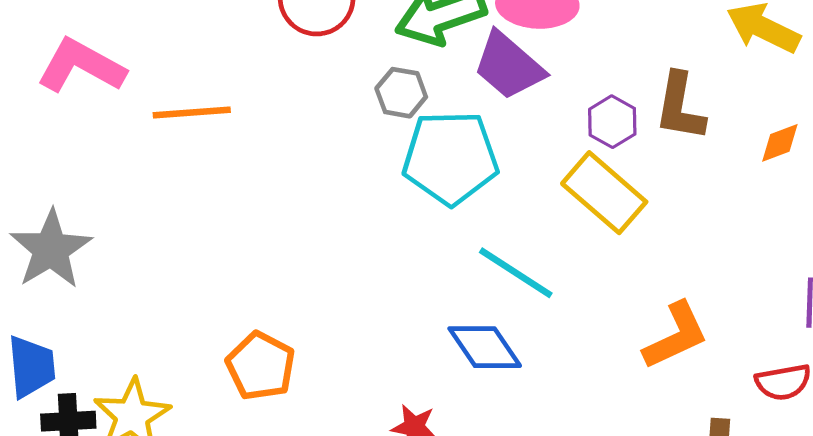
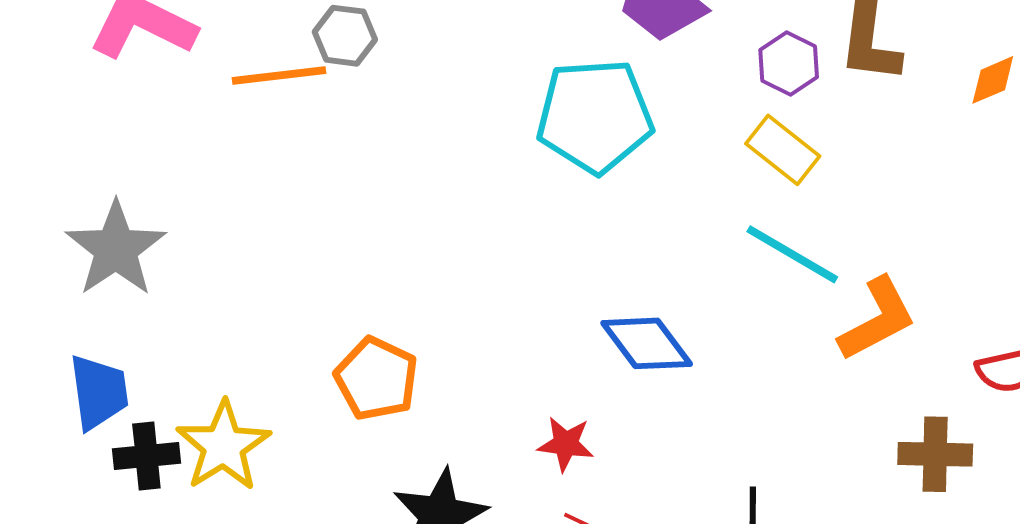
gray hexagon: (401, 93) -> (345, 36), moved
yellow rectangle: (604, 193) -> (783, 150), size x0.7
cyan line: (516, 273) -> (792, 254), moved

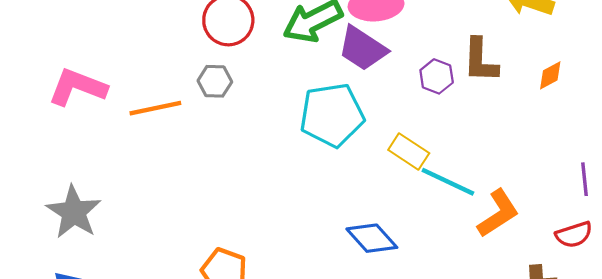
gray hexagon: (345, 36) -> (215, 81), moved
yellow rectangle: (783, 150) -> (409, 152), moved

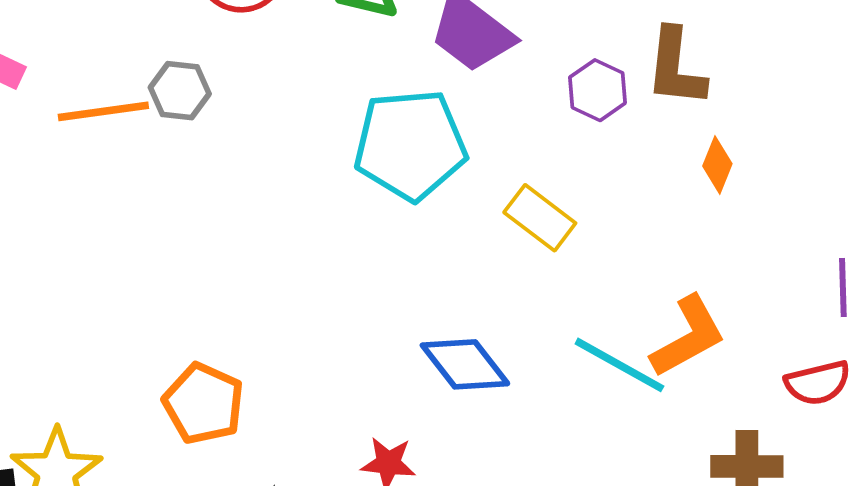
orange diamond: (550, 75) -> (717, 165), moved, turned -44
gray hexagon: (215, 81) -> (180, 91), moved
cyan line: (448, 182) -> (619, 365), moved

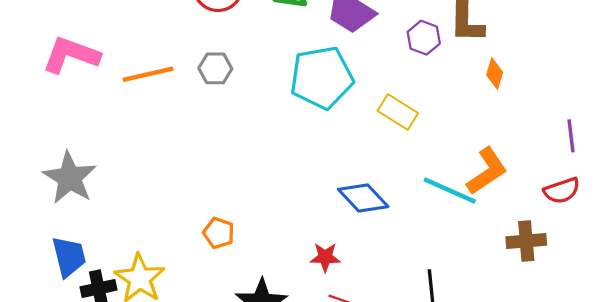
gray hexagon: (180, 91) -> (215, 68), moved
orange pentagon: (203, 404) -> (219, 233), size x0.7

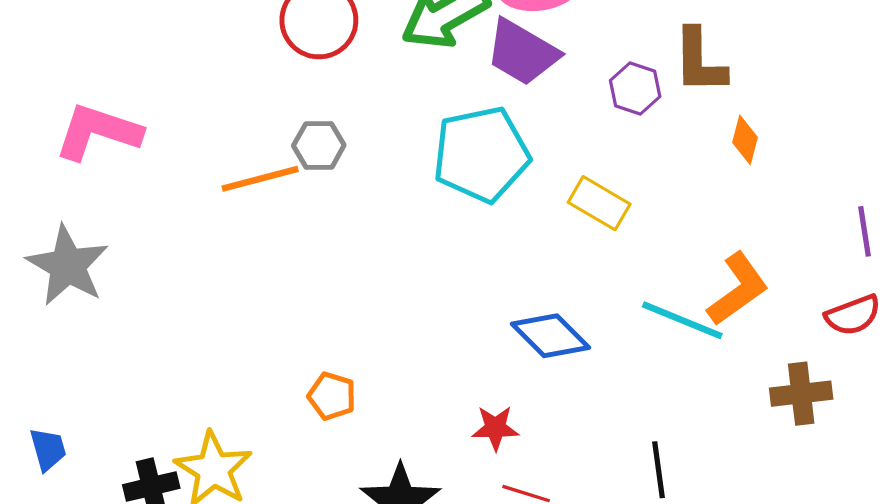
orange line: (148, 74) -> (260, 179), moved
gray star: (70, 178) -> (68, 266), moved
blue trapezoid: (69, 257) -> (48, 449), moved, size x0.7

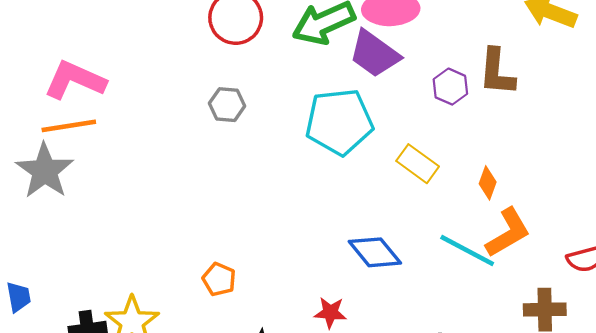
orange diamond: (745, 140) -> (488, 183), moved
orange line: (260, 179) -> (69, 126), moved

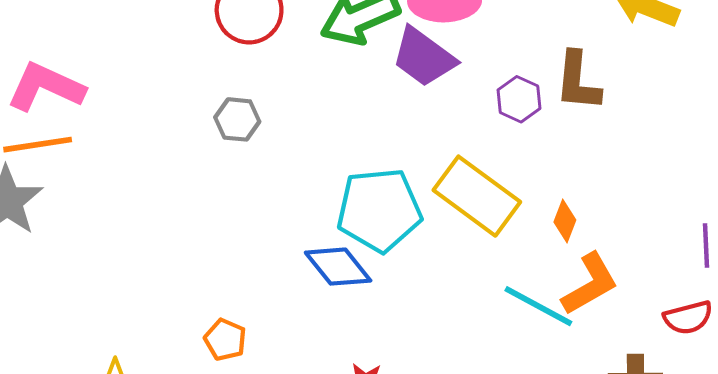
cyan pentagon: (339, 122) -> (379, 210), moved
yellow rectangle: (418, 164) -> (477, 196), size x1.6
blue diamond: (375, 252) -> (338, 267), moved

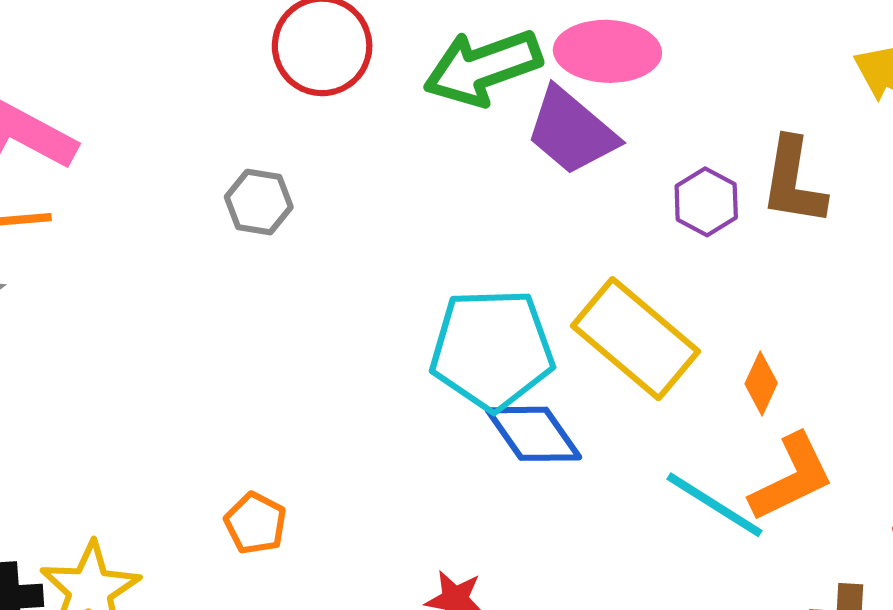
gray hexagon: (237, 119) -> (259, 202), moved
blue diamond: (338, 267) -> (534, 434), moved

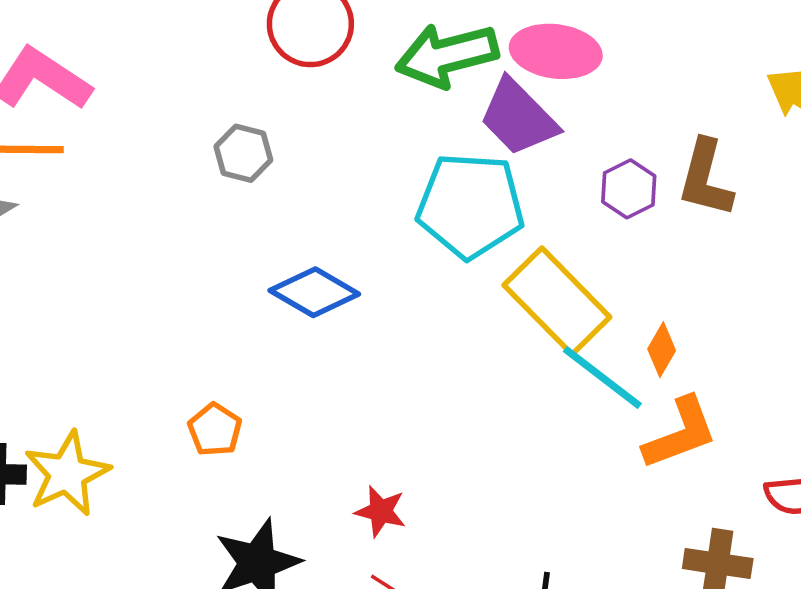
cyan pentagon: (492, 350) -> (470, 206), moved
blue diamond: (534, 434) -> (314, 292), moved, turned -30
cyan line: (714, 505) -> (602, 378), moved

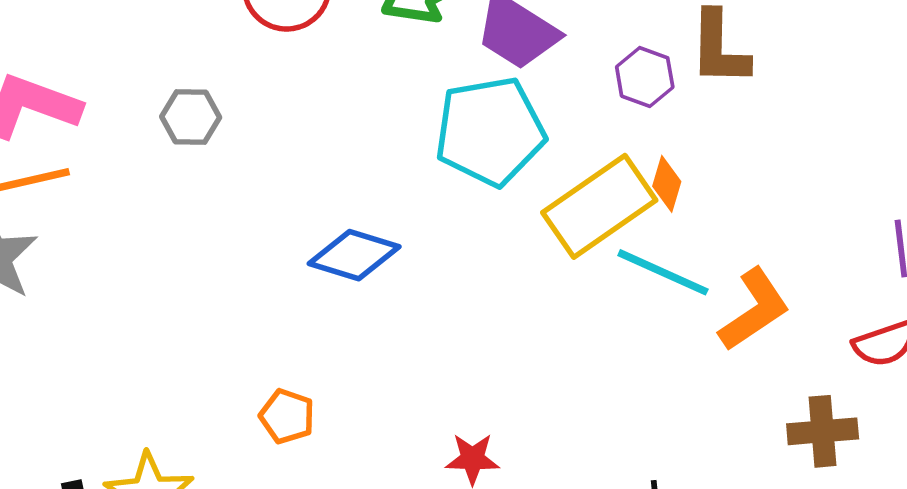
gray hexagon: (243, 153) -> (191, 117), moved
yellow rectangle: (557, 301) -> (599, 206), turned -67
orange diamond: (662, 350) -> (667, 184), moved

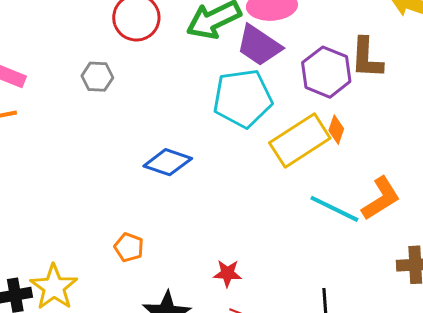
purple hexagon: (645, 77) -> (326, 72), size x1.6
gray hexagon: (191, 117) -> (97, 77), moved
cyan line: (663, 272) -> (334, 209), moved

